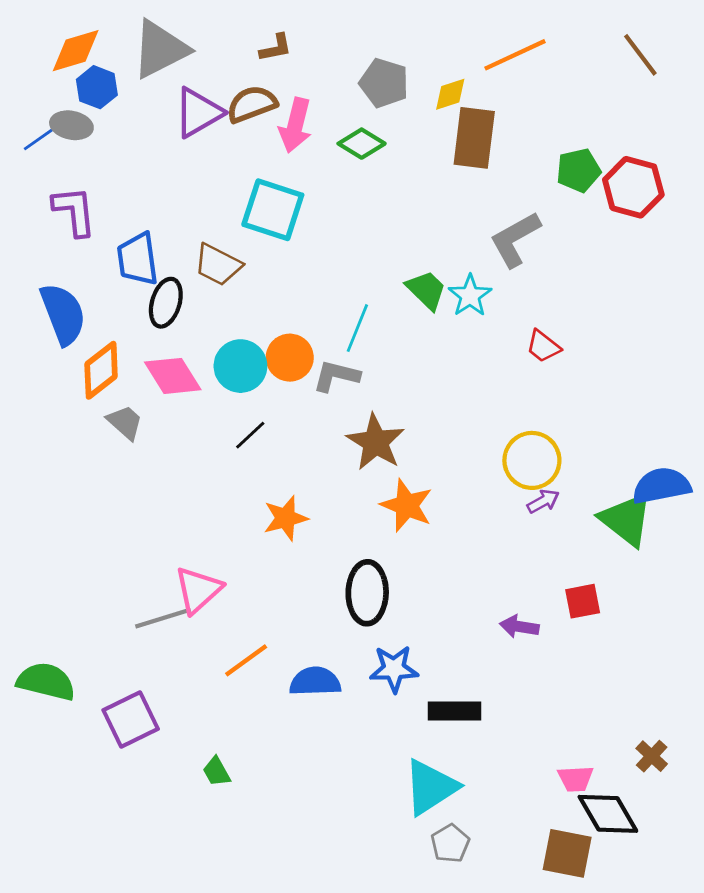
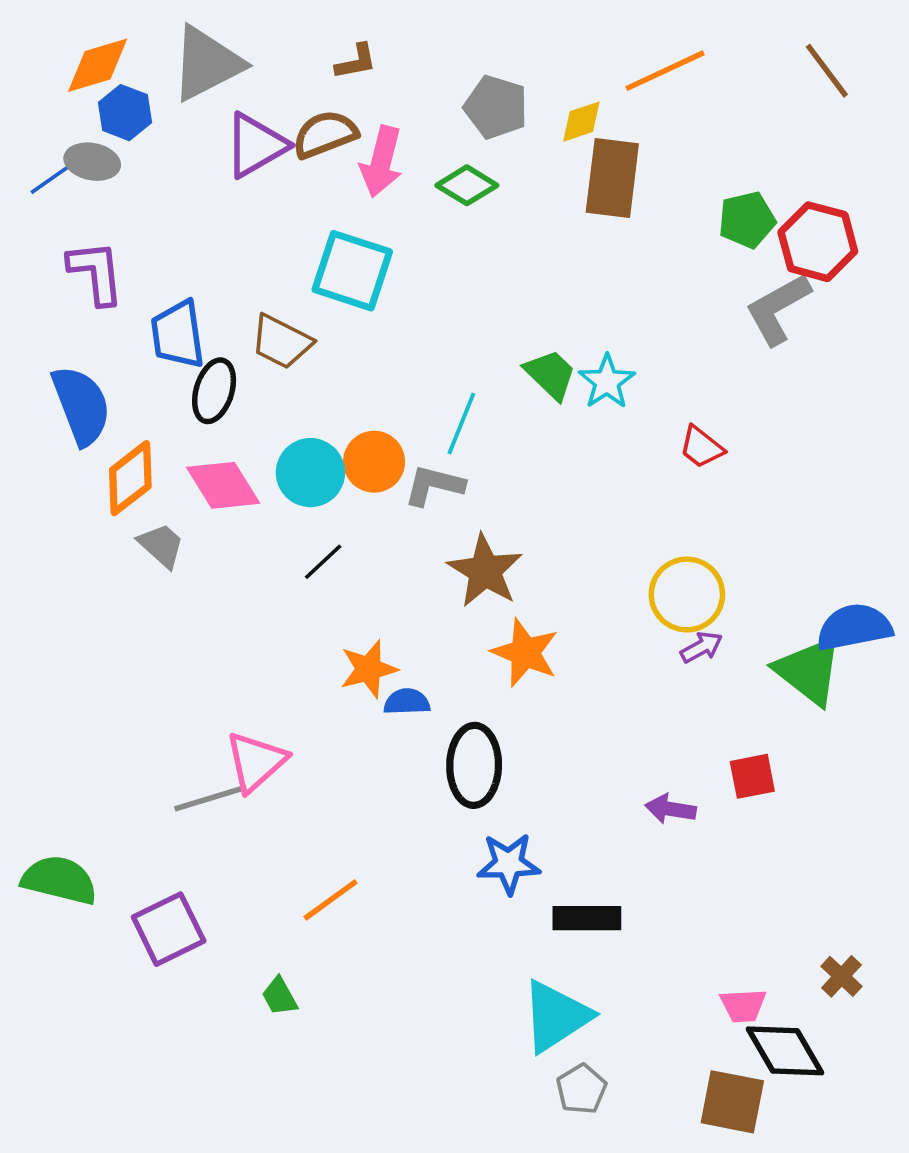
gray L-shape: (515, 239) -> (778, 309), moved
orange line: (246, 660) -> (330, 900), moved
blue semicircle: (315, 681) -> (407, 702), moved, size x0.7

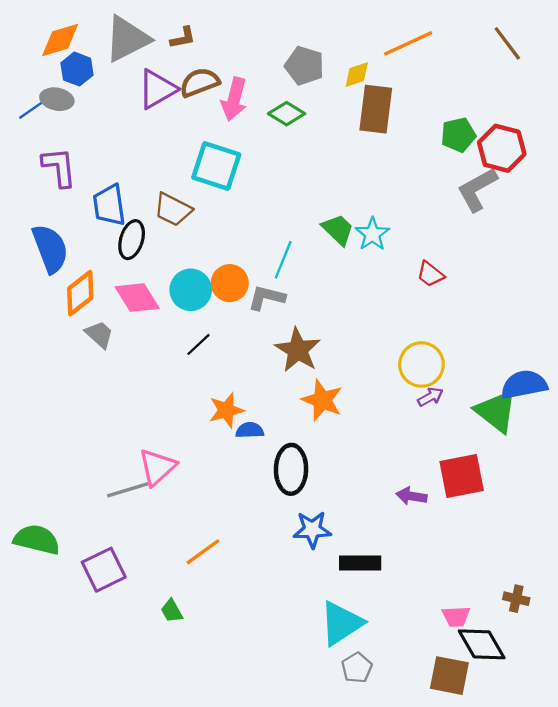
brown L-shape: (356, 62) -> (183, 38), moved
red square: (752, 776) -> (462, 476), size x1.6
brown cross: (841, 976) -> (516, 599), turned -30

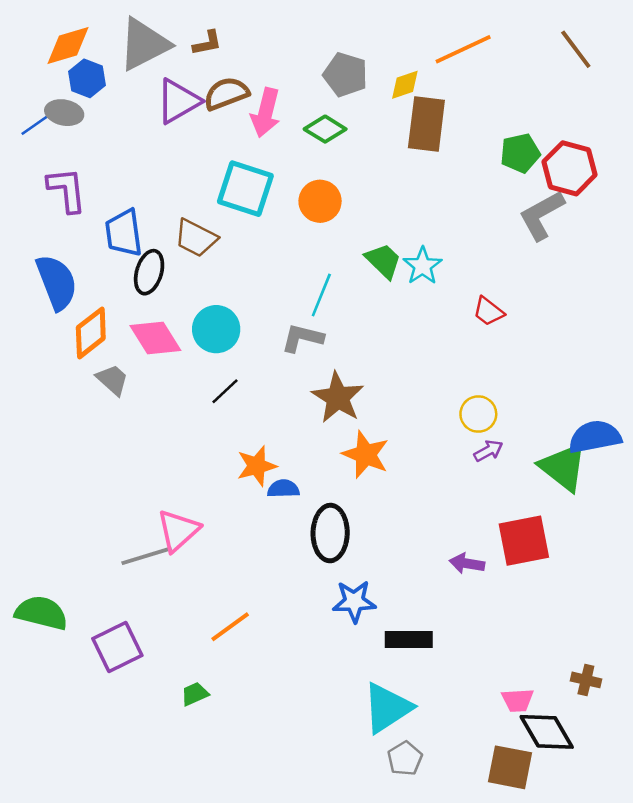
orange circle: (230, 283) -> (320, 201), moved
yellow circle: (421, 365) -> (478, 414), size x0.7
green trapezoid: (172, 611) -> (195, 694), turned 95

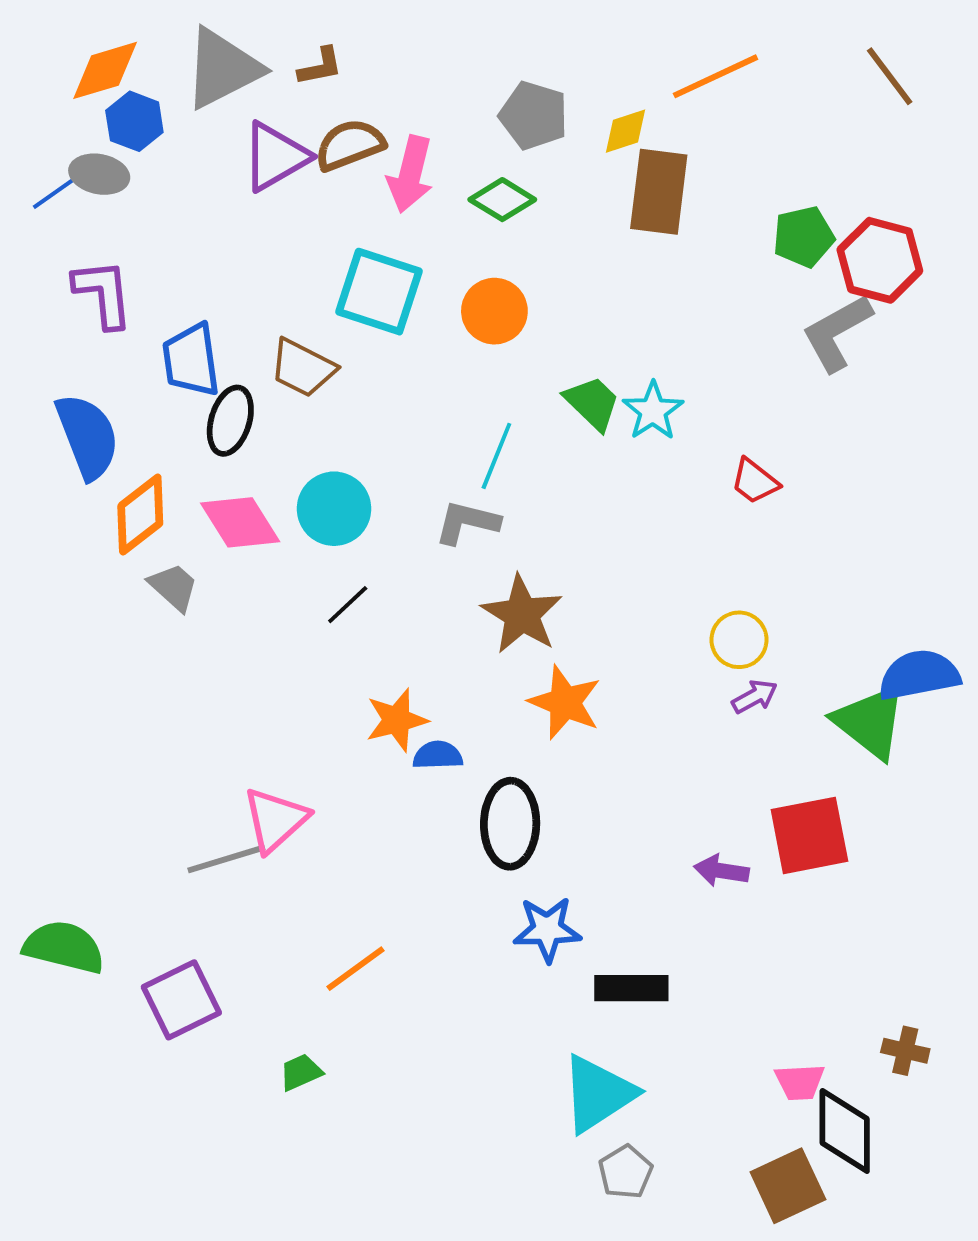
black diamond: (547, 732) -> (845, 1131), turned 30
brown square: (510, 767) -> (788, 1186), turned -36

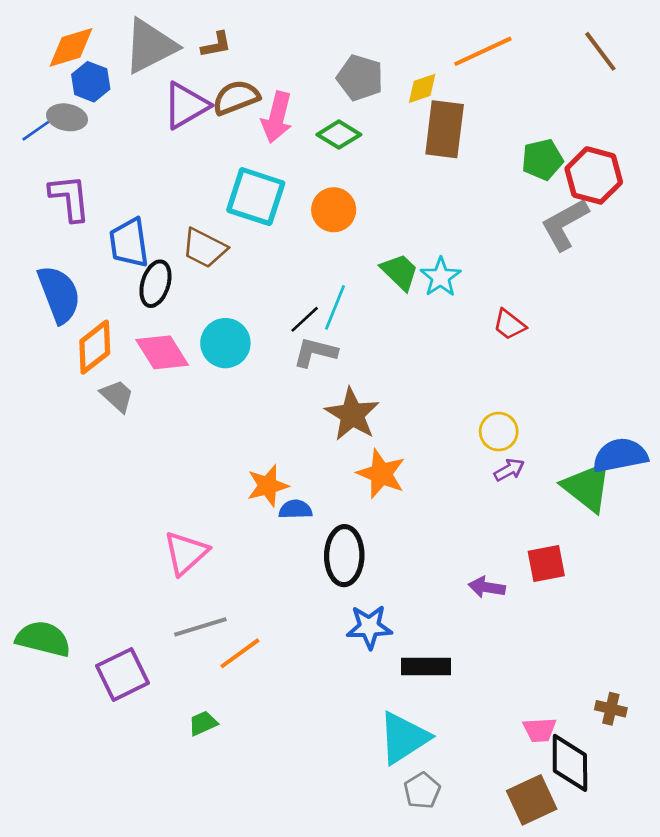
black line: (348, 605) -> (305, 319), moved
red square: (809, 835) -> (546, 564), size x0.7
gray line: (226, 859) -> (200, 627), moved

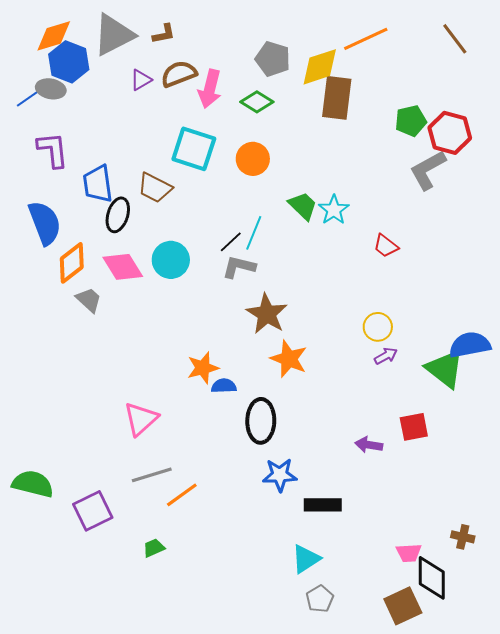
blue hexagon: (91, 82) -> (69, 62), size x1.4
yellow diamond: (422, 88) -> (320, 67), size x1.6
purple triangle: (186, 105) -> (141, 80), size x0.6
cyan triangle: (404, 738) -> (306, 559), size x0.7

